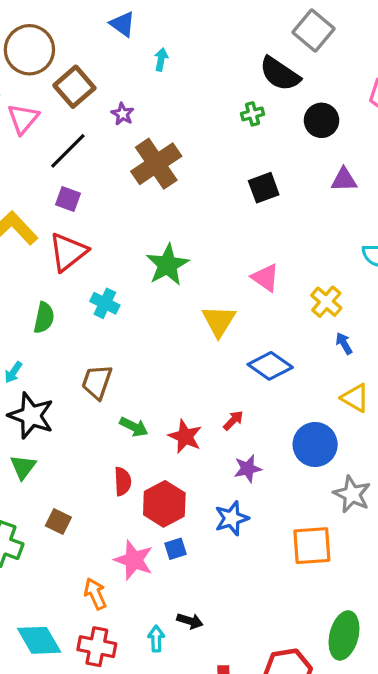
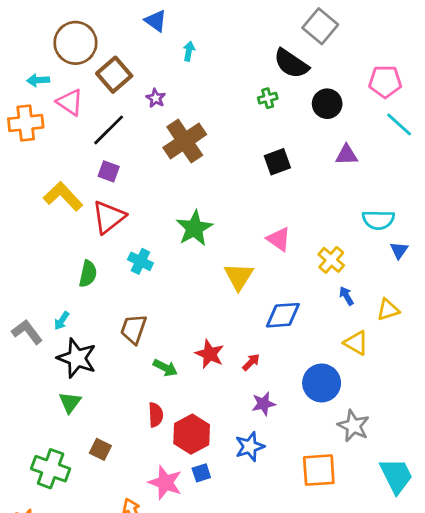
pink triangle: (23, 119) -> (70, 102), turned -36
blue diamond: (270, 366) -> (283, 315), turned -39
red star: (185, 436) -> (210, 354), moved

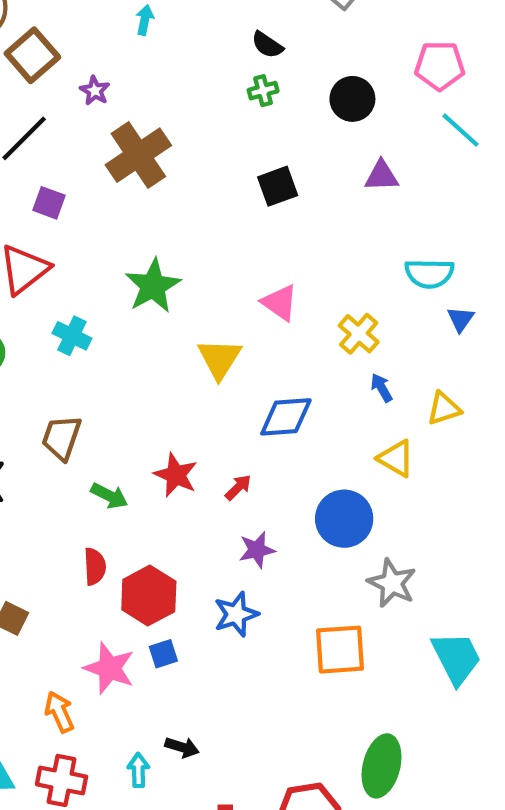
black semicircle: (291, 64) -> (267, 45), moved, size x0.6
purple square: (109, 171) -> (49, 203), moved

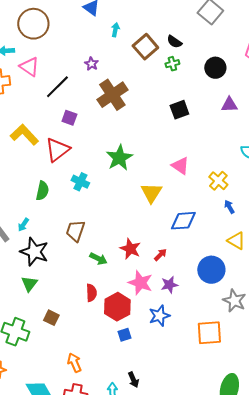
brown square: (32, 55) -> (145, 47), moved
pink star: (109, 668) -> (140, 283), moved
black arrow: (182, 747) -> (133, 380), turned 49

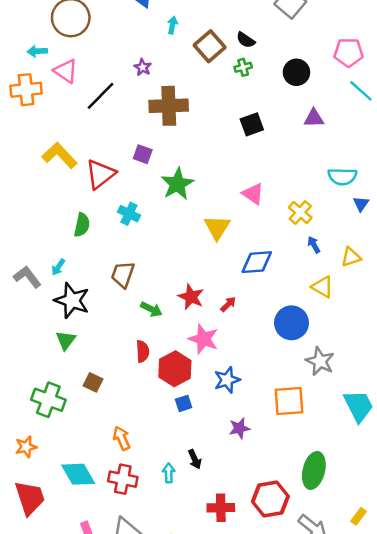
brown cross: (112, 95) -> (169, 106), turned 32
purple square: (69, 118) -> (143, 154), moved
purple star: (169, 285) -> (239, 428), moved

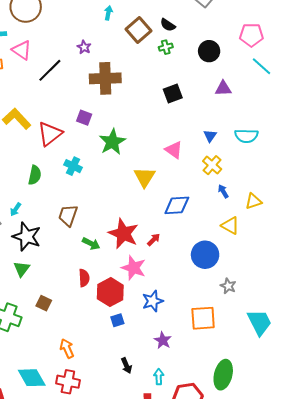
blue triangle: (361, 204) -> (210, 136), moved
red star: (191, 297) -> (123, 234), size x1.4
gray star: (320, 361) -> (228, 286), size x0.7
purple star: (239, 428) -> (163, 340), turned -30
cyan arrow: (169, 473) -> (159, 377), moved

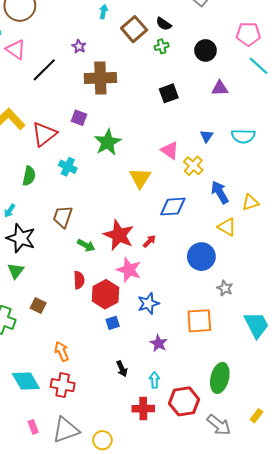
yellow cross: (212, 165) -> (193, 166), moved
blue arrow: (223, 191) -> (220, 192), size x1.6

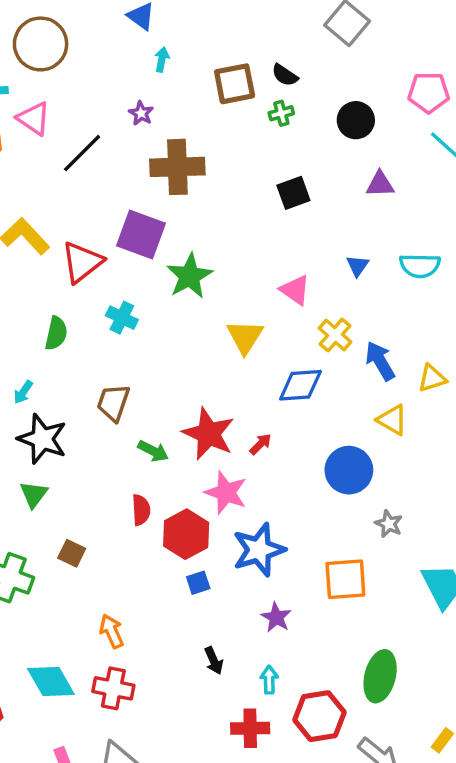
cyan arrow: (103, 12) -> (162, 60), moved
brown square: (134, 29) -> (235, 84), turned 30
purple square: (79, 118) -> (141, 235), size x1.8
yellow cross: (193, 166) -> (335, 335), moved
blue star: (148, 303) -> (259, 550), size x1.4

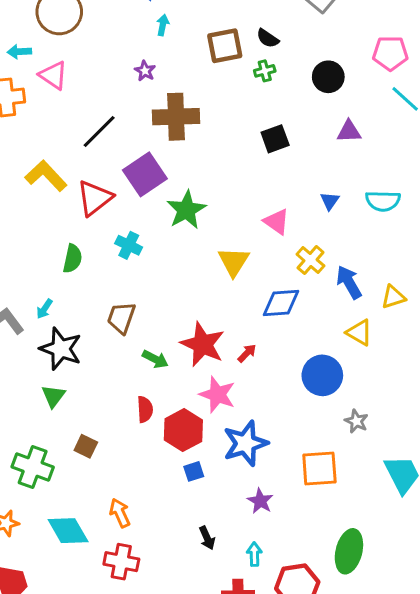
black line: (82, 153) -> (99, 131), moved
purple square: (141, 235) -> (145, 174), turned 36
cyan diamond: (51, 681) -> (68, 531), moved

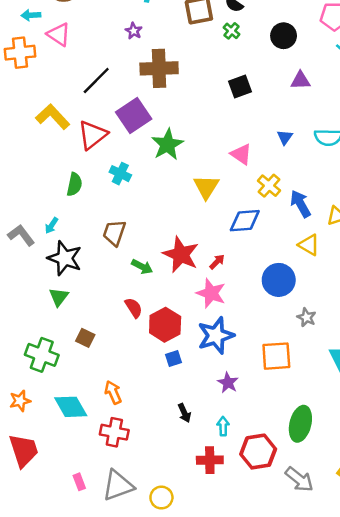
green cross: (265, 71) -> (232, 31), turned -35
pink star: (217, 395) -> (211, 293), moved
red semicircle: (145, 409) -> (134, 308), turned -30

